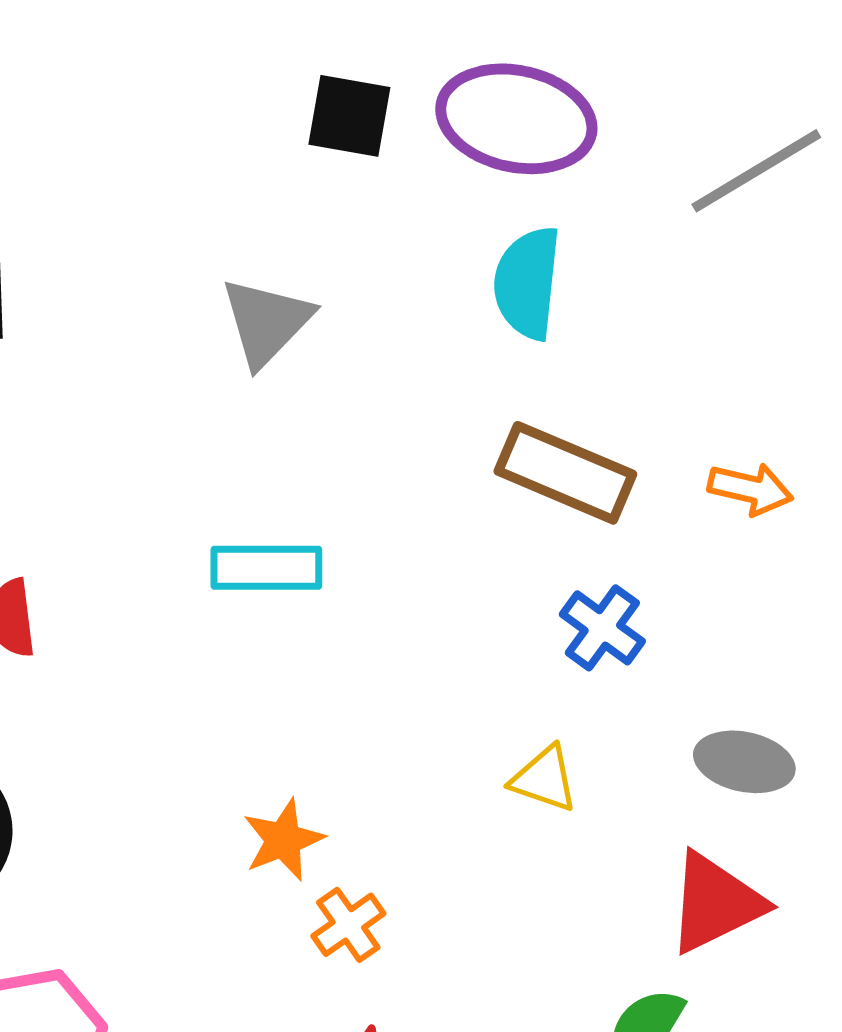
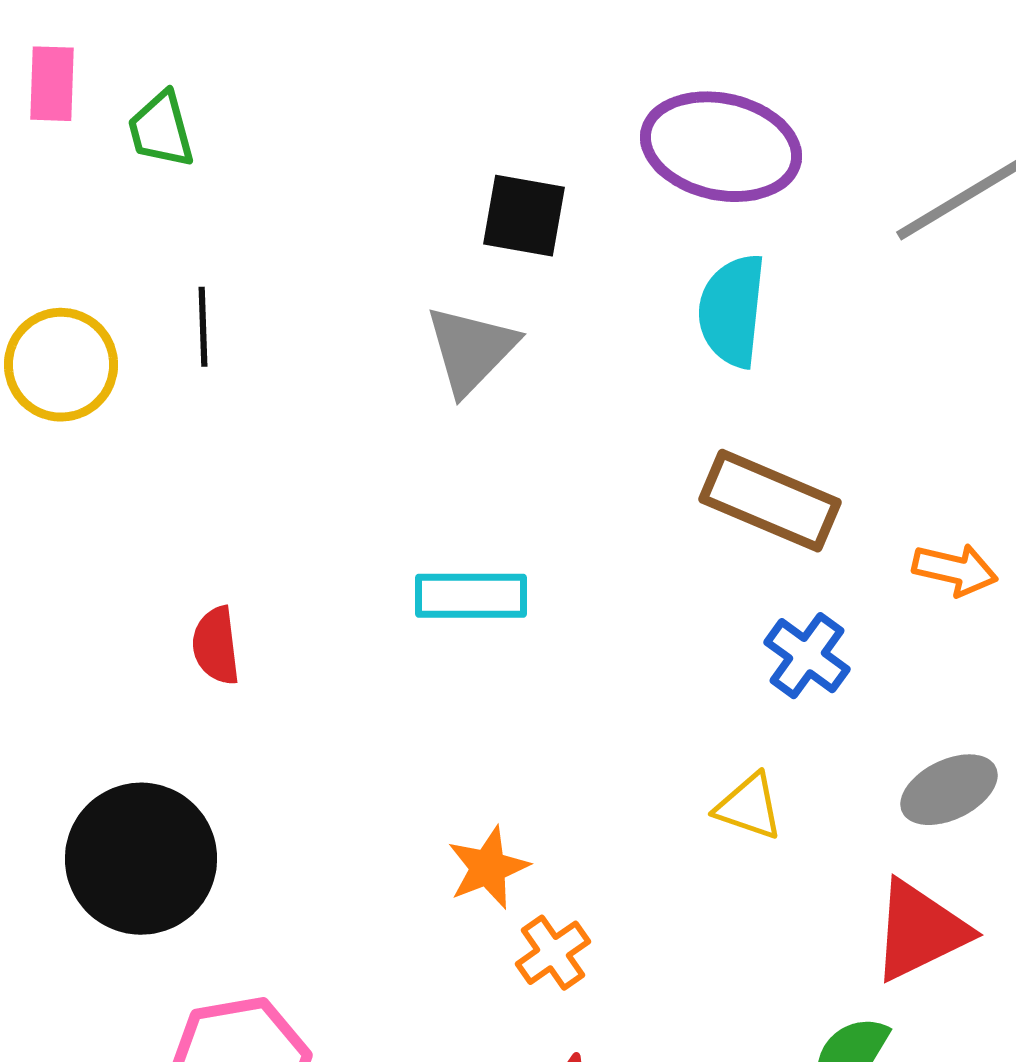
black square: (349, 116) -> (524, 216), moved
orange arrow: (750, 489) -> (955, 570), moved
gray ellipse: (744, 762) -> (949, 790), turned -38

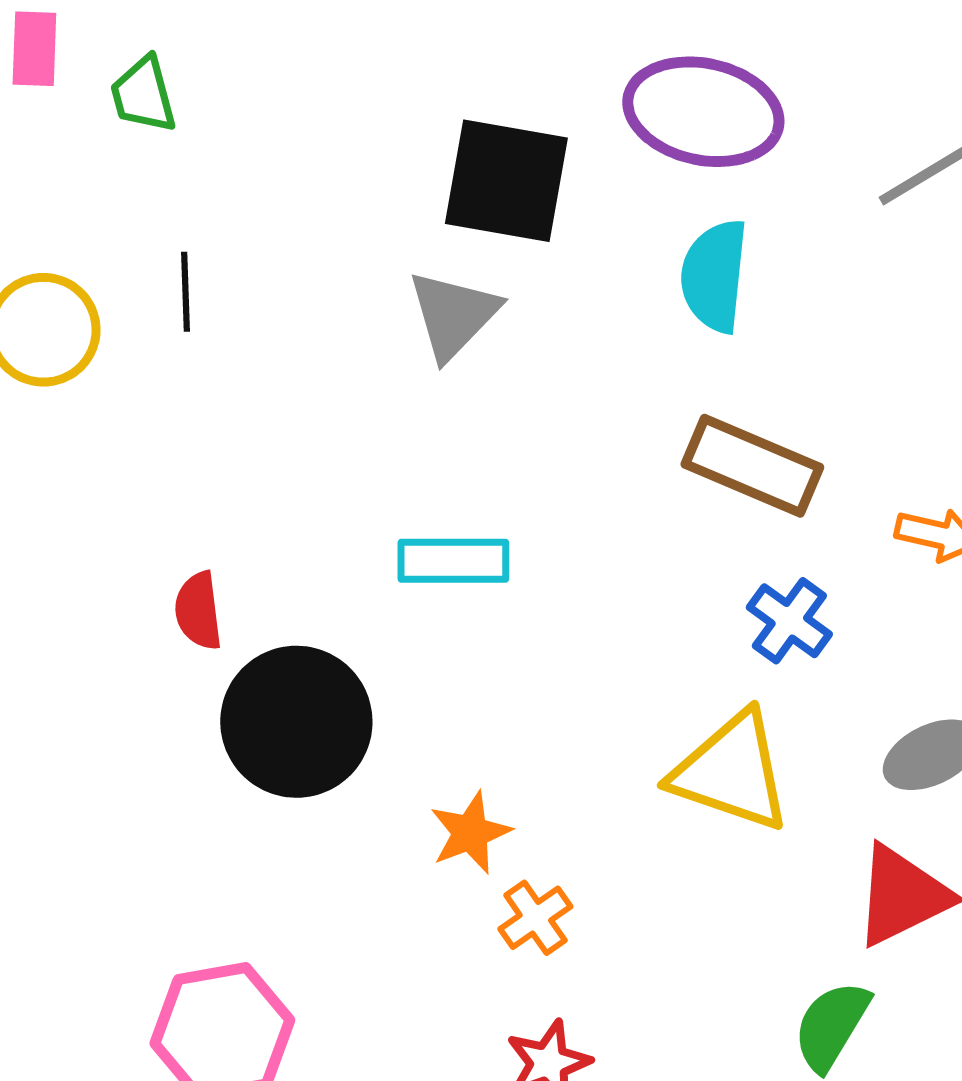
black square: (524, 216) -> (506, 181), size x1.5
yellow triangle: (749, 807) -> (731, 772), size x1.8
black circle: (141, 859) -> (296, 722), moved

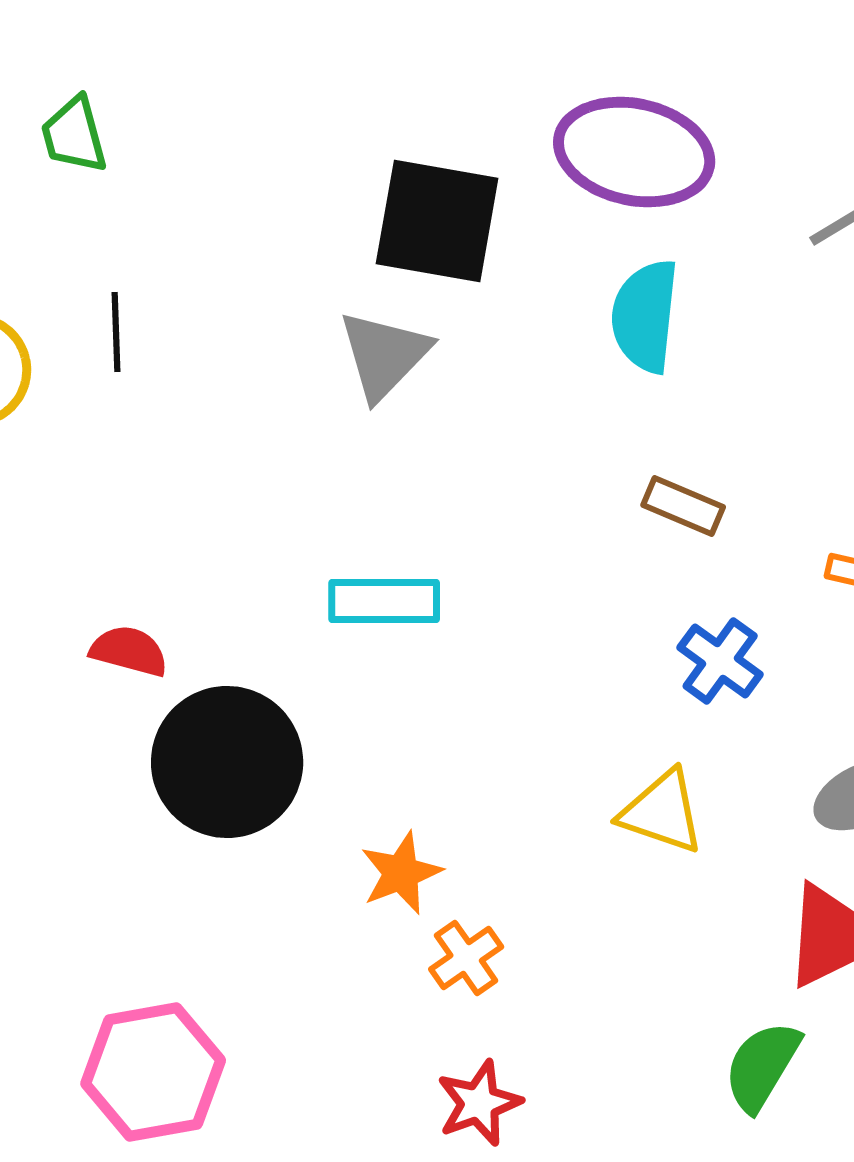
brown rectangle: (752, 466) -> (683, 506), size x0.6
red semicircle: (198, 611) -> (129, 651), turned 112
yellow triangle: (731, 772) -> (662, 812), size x0.7

